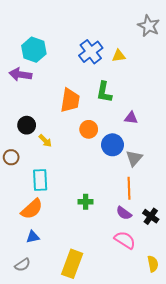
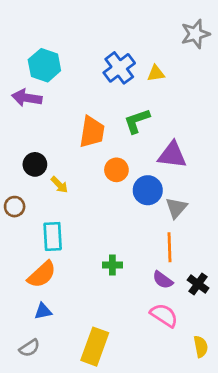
gray star: (149, 26) -> (195, 34), turned 30
green L-shape: (104, 92) -> (137, 121), turned 60
purple triangle: (131, 118) -> (172, 155), size x1.6

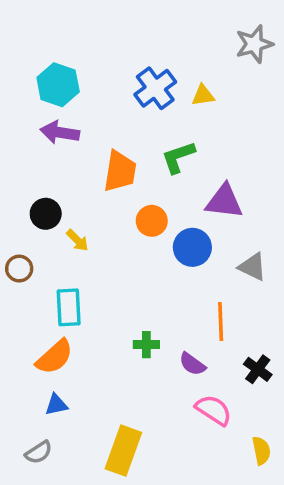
purple arrow: (27, 98) -> (60, 132), moved
gray triangle: (176, 208) -> (252, 267), moved, turned -45
purple semicircle: (163, 280) -> (192, 364), moved

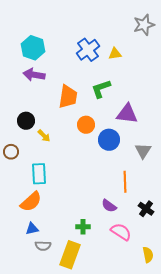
gray triangle: (252, 267) -> (143, 151), turned 36
green cross: (146, 345) -> (83, 227), moved
gray semicircle: (39, 452) -> (43, 246), moved, turned 35

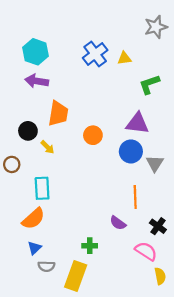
green L-shape: (101, 89) -> (149, 84), moved
orange trapezoid: (68, 97) -> (58, 114), moved
blue circle: (109, 140) -> (131, 151), moved
blue triangle: (32, 229) -> (34, 248), turned -32
pink semicircle: (121, 232) -> (146, 251), moved

